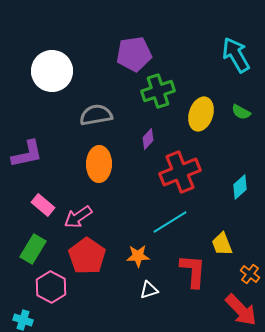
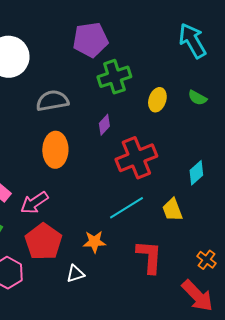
yellow ellipse: (201, 114) -> (157, 100), size x0.7
yellow trapezoid: (222, 244) -> (172, 210), moved
white triangle: (149, 290) -> (75, 274), moved

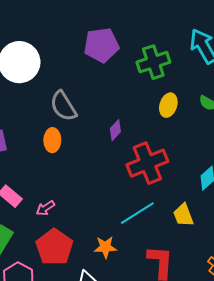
green cross: (114, 77) -> (153, 62), moved
gray semicircle: (52, 101) -> (63, 106), turned -112
orange ellipse: (55, 150) -> (52, 140), moved, size x0.7
pink arrow: (34, 203) -> (45, 208), size x0.7

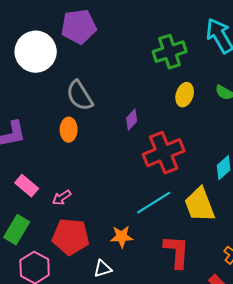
purple pentagon: (101, 45) -> (79, 27), moved
yellow trapezoid: (183, 215) -> (200, 205), size x1.5
red pentagon: (54, 247) -> (71, 237), turned -30

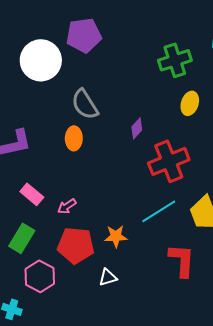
orange star: (122, 237) -> (116, 236), moved

